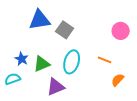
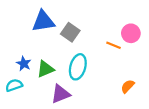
orange line: (105, 60) -> (114, 45), moved

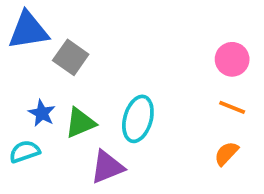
blue triangle: (43, 21) -> (28, 30), moved
gray square: (70, 32) -> (71, 57), moved
orange line: (114, 45) -> (232, 107), moved

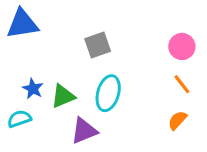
gray square: (71, 57) -> (98, 45), moved, turned 36
orange line: (232, 107) -> (182, 84), turned 30

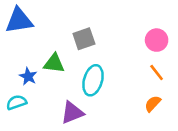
green triangle: (63, 96) -> (54, 63), moved, turned 30

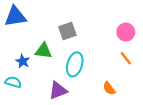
cyan semicircle: (16, 102) -> (13, 82), turned 35
orange semicircle: (153, 104) -> (109, 88), moved, turned -80

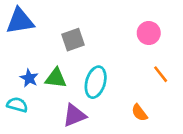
gray square: (67, 31) -> (73, 40), moved
pink circle: (126, 32) -> (149, 33), moved
green triangle: (43, 51) -> (56, 78), moved

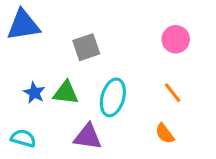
orange line: (161, 74) -> (173, 93), moved
cyan semicircle: (17, 105) -> (23, 138), moved
purple triangle: (74, 115) -> (88, 137), turned 30

